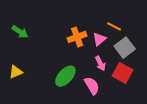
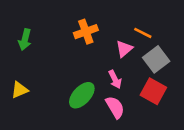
green arrow: (20, 32) -> (25, 40), turned 70
orange cross: (77, 37) -> (86, 32), moved
pink arrow: (100, 63) -> (115, 79), moved

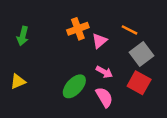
pink triangle: (124, 49) -> (100, 41), moved
pink arrow: (115, 79) -> (104, 72), turned -35

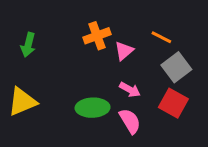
yellow triangle: (18, 82) -> (22, 102), size x1.5
green ellipse: (74, 86) -> (93, 108), turned 45

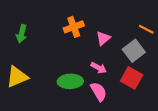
orange line: (161, 37) -> (146, 29), moved
pink triangle: (124, 51) -> (103, 38), moved

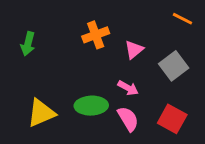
orange line: (146, 29) -> (182, 19), moved
yellow triangle: (17, 77) -> (41, 113), moved
red square: (132, 78) -> (172, 119), moved

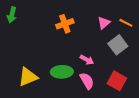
orange line: (182, 19) -> (126, 23), moved
green arrow: (28, 44) -> (12, 15), moved
pink triangle: (134, 50) -> (104, 23), moved

